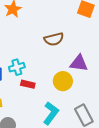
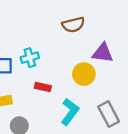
red rectangle: (28, 84) -> (43, 87), moved

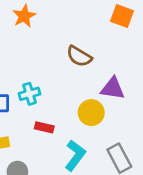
brown semicircle: (73, 25) -> (79, 56), turned 45

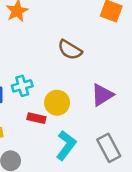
purple triangle: (113, 88) -> (102, 95), moved, turned -40
yellow circle: (91, 113) -> (57, 103), moved

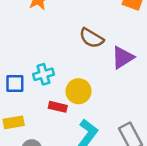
purple triangle: (102, 95) -> (123, 57), moved

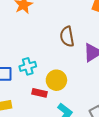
brown semicircle: (91, 38) -> (67, 37), turned 48

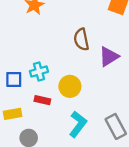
red rectangle: (39, 93) -> (42, 100), moved

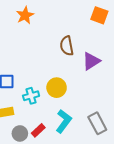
cyan cross: (39, 71) -> (31, 96), moved
red rectangle: (42, 100) -> (38, 130), moved, turned -56

